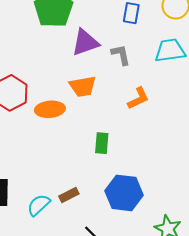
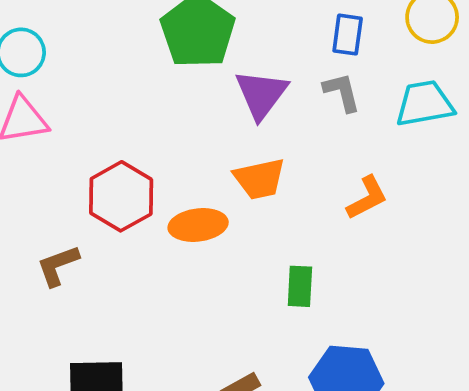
purple triangle: (85, 43) -> (261, 94), turned -32
gray L-shape: (121, 55) -> (342, 92), moved

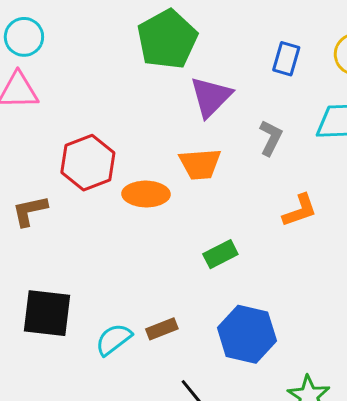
gray L-shape: (342, 92) -> (271, 138), moved, turned 33
orange L-shape: (367, 198) -> (300, 210), moved
green rectangle: (300, 286) -> (220, 254), turned 52

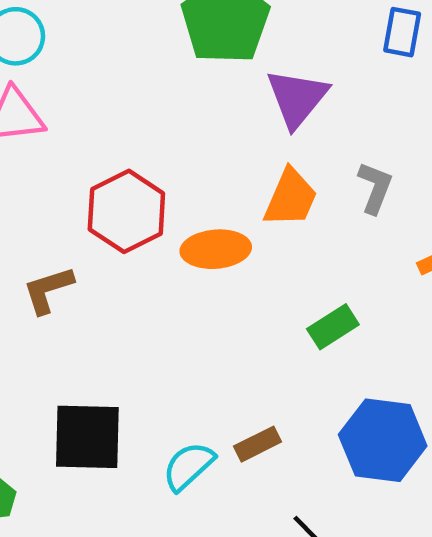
gray L-shape: (271, 138) -> (375, 188), moved
orange trapezoid: (200, 164) -> (291, 198), turned -57

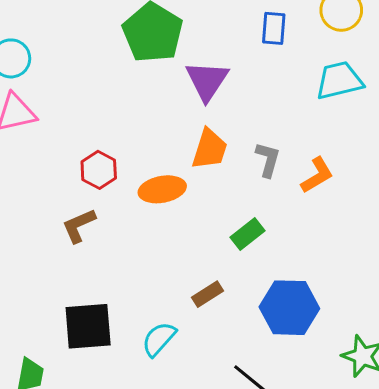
gray L-shape: (375, 188) -> (268, 160), moved
red hexagon: (126, 211) -> (99, 170), size x0.7
brown L-shape: (48, 290) -> (79, 226), moved
brown rectangle: (258, 444) -> (208, 294), moved

